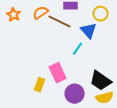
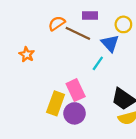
orange star: (14, 15) -> (27, 54), moved
yellow rectangle: (40, 85) -> (56, 103), size x1.5
purple circle: (75, 94) -> (74, 113), moved

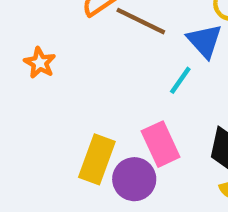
pink rectangle: (76, 90) -> (161, 144), moved

